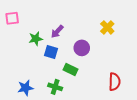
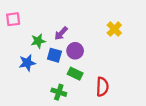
purple circle: (82, 48) -> (75, 51), moved
red semicircle: (115, 82) -> (102, 87), moved
blue star: (25, 88) -> (27, 63), moved

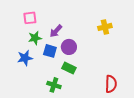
pink square: (13, 19) -> (30, 18), moved
yellow cross: (114, 29) -> (105, 27), turned 32
red semicircle: (102, 87) -> (111, 84), moved

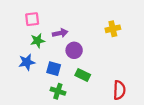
purple arrow: (56, 31) -> (60, 33), turned -144
blue square: (50, 51) -> (54, 69), moved
green rectangle: (69, 68) -> (83, 75), moved

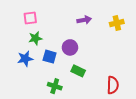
yellow cross: (113, 29) -> (117, 23), moved
purple arrow: (60, 33) -> (84, 20), moved
blue square: (54, 69) -> (50, 57), moved

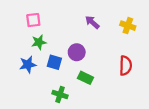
purple arrow: (84, 20) -> (92, 22), turned -128
yellow cross: (117, 23) -> (128, 26), turned 32
red semicircle: (113, 85) -> (126, 66), moved

